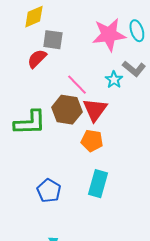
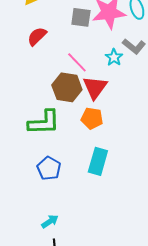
gray square: (53, 40) -> (81, 17), moved
green L-shape: (30, 123) -> (44, 122), moved

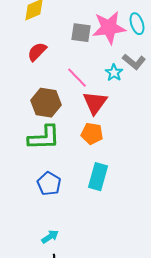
brown hexagon: (67, 87) -> (46, 103), moved

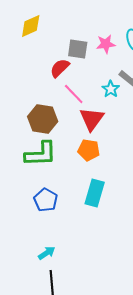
pink star: (109, 28) -> (106, 44), size x0.6
red semicircle: (37, 52) -> (60, 68), moved

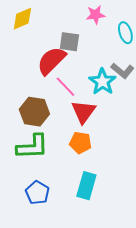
pink star: (106, 44) -> (95, 15), moved
red semicircle: (60, 68) -> (51, 61), size x1.5
cyan star: (111, 89) -> (102, 82), size x1.5

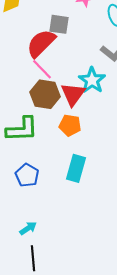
cyan star: (102, 82) -> (92, 80), moved
pink line: (65, 87) -> (42, 69), moved
brown hexagon: (34, 112) -> (45, 94), moved

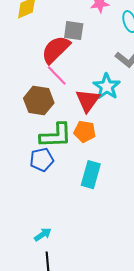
brown hexagon: (45, 94) -> (39, 101), moved
green L-shape: (22, 129) -> (56, 136), moved
blue pentagon: (27, 175) -> (42, 160), moved, turned 30

